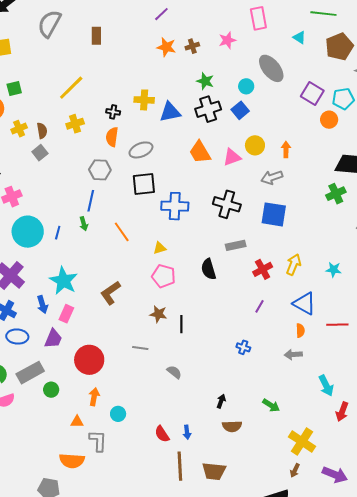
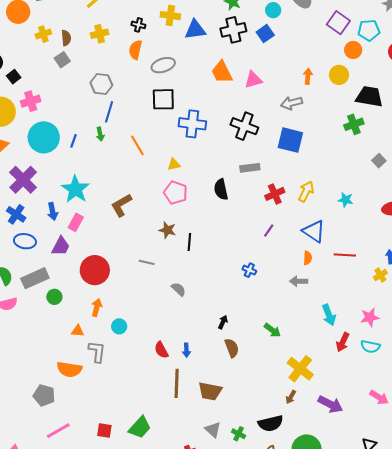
yellow circle: (255, 145) -> (339, 75), moved
gray hexagon: (100, 170) -> (101, 84), moved
brown semicircle: (232, 426) -> (232, 348), turned -114

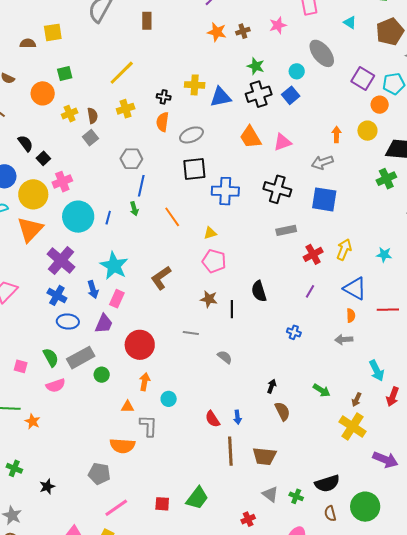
black semicircle: (221, 189) -> (259, 291), moved
brown arrow: (291, 397) -> (357, 400), moved

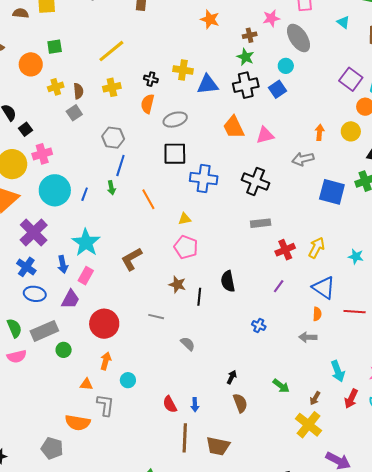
brown cross: (243, 31) -> (250, 35), moved
gray ellipse: (322, 53) -> (299, 38), moved
blue square: (324, 199) -> (332, 192), moved

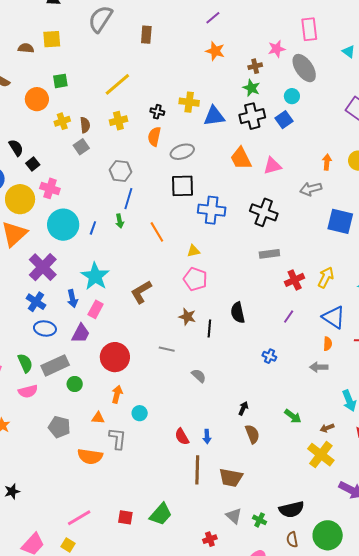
pink cross: (42, 154) -> (50, 188), turned 36
brown arrow: (315, 398) -> (327, 428), turned 40
gray pentagon: (52, 448) -> (59, 427), moved

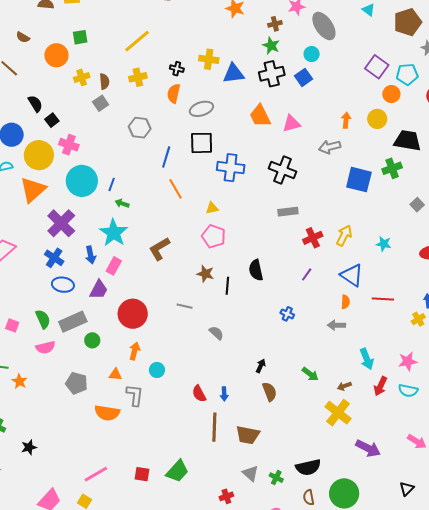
blue line: (128, 199) -> (166, 157), moved
green arrow: (120, 221) -> (122, 203), moved, turned 120

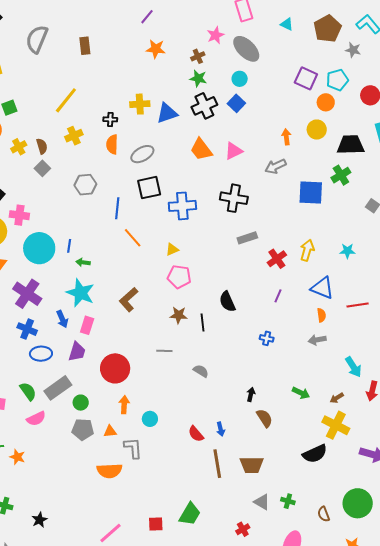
gray pentagon: (77, 383) -> (83, 429), moved
black semicircle: (308, 467) -> (315, 454), moved

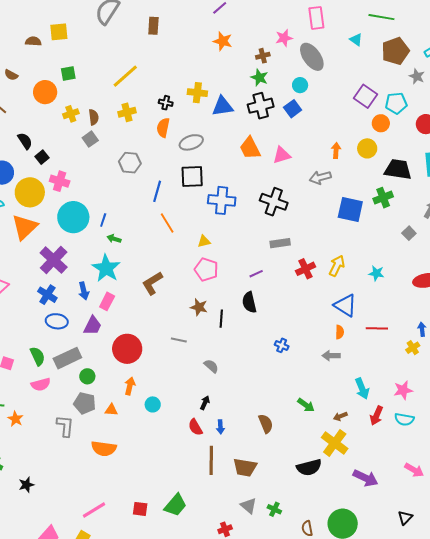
purple line: (278, 296) -> (256, 274), moved, turned 32
black arrow: (251, 394) -> (205, 403), moved
gray L-shape: (133, 448) -> (65, 426), moved

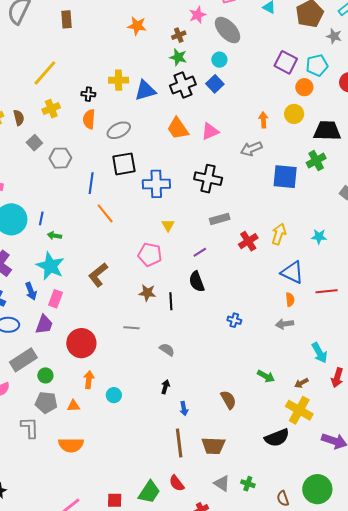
gray square: (90, 139) -> (34, 143), moved
yellow triangle: (204, 241) -> (168, 225), moved, turned -40
red semicircle: (195, 427) -> (177, 483), moved

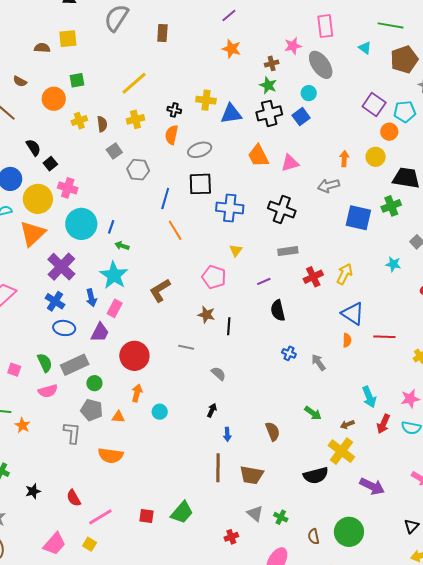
cyan star: (319, 237) -> (393, 264), moved
black semicircle: (197, 282) -> (278, 310), moved
gray arrow: (285, 324) -> (318, 362), moved, turned 54
red semicircle: (177, 483) -> (74, 498), moved

